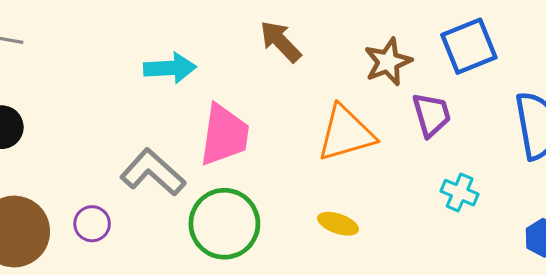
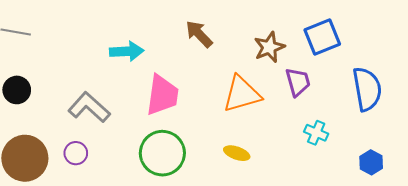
gray L-shape: (153, 172) -> (89, 107), moved

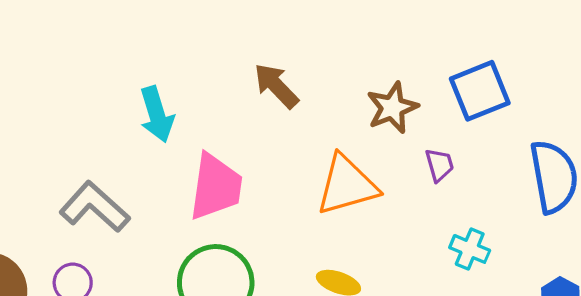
cyan arrow: (127, 51) -> (157, 114), turned 76
purple trapezoid: (298, 82) -> (439, 165), size x0.7

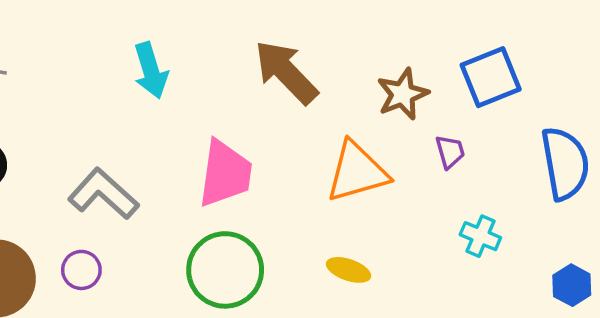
brown arrow: (276, 86) -> (286, 72), size x1.4
cyan arrow: (157, 114) -> (151, 70), moved

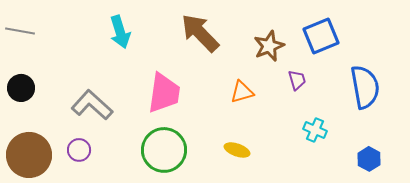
orange triangle: (357, 172) -> (242, 92), size x0.6

